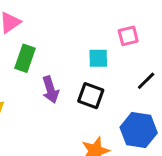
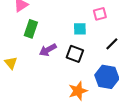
purple arrow: (50, 90) -> (48, 50), turned 78

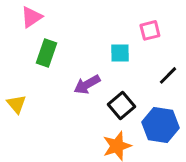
purple arrow: (48, 50) -> (87, 84), moved
black square: (75, 54) -> (121, 105), moved, turned 30

